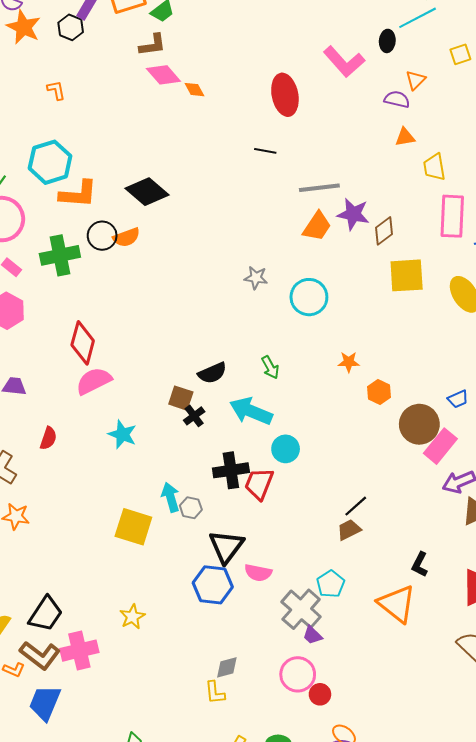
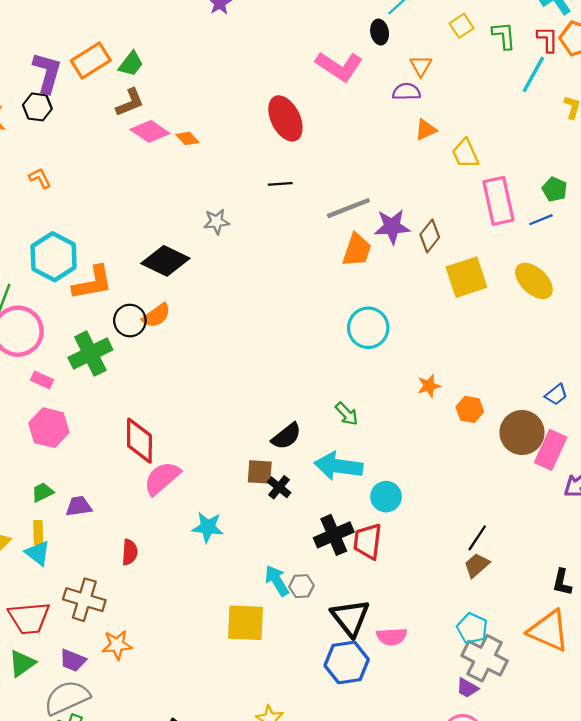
gray star: (256, 278) -> (216, 222), moved
gray cross: (301, 609) -> (485, 658), moved

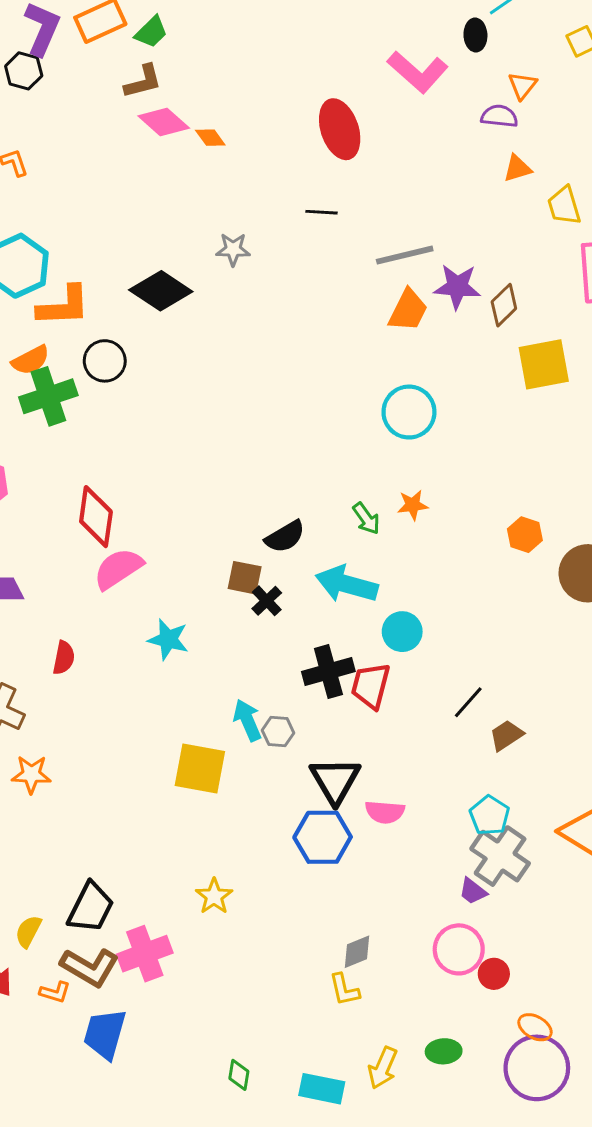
orange semicircle: (156, 316) -> (31, 360), moved
orange star: (429, 386) -> (413, 505), moved
black line: (477, 538) -> (468, 702), moved

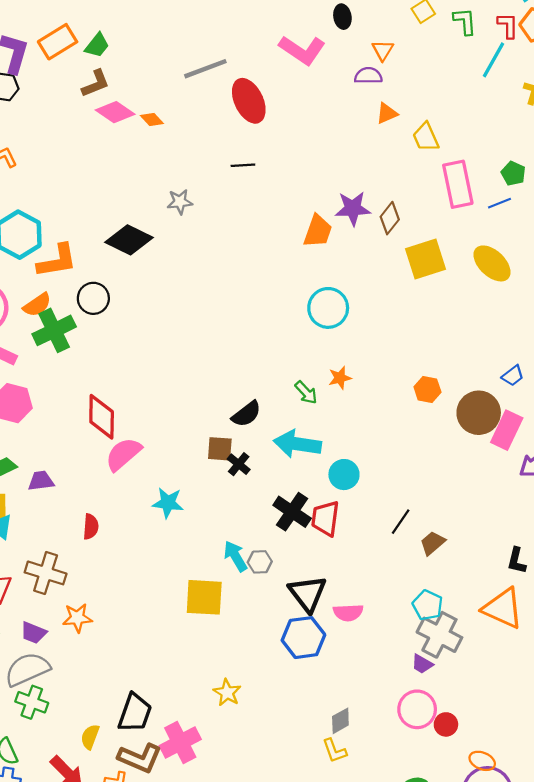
gray line: (405, 255) -> (205, 69), moved
black cross: (328, 671) -> (292, 512), turned -33

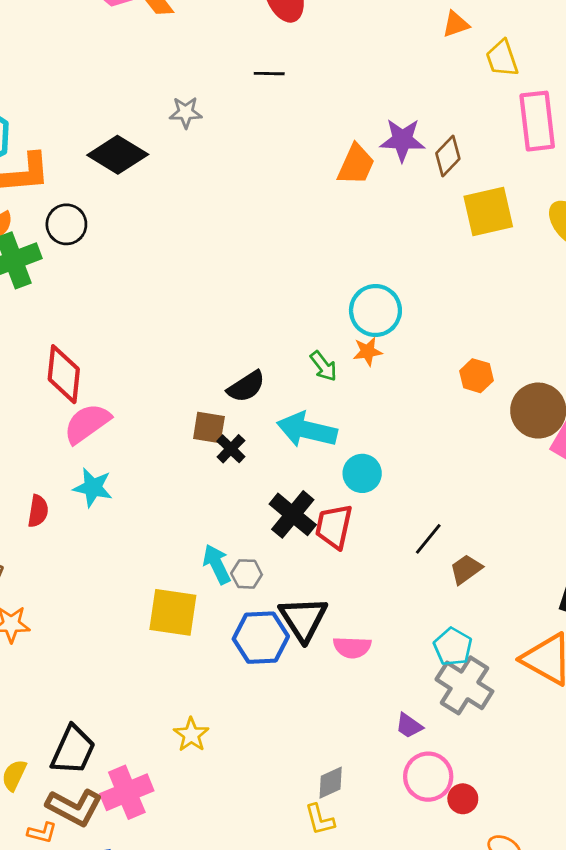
cyan circle: (328, 308) -> (375, 311), moved
cyan star: (168, 503) -> (93, 488), moved
blue hexagon: (303, 638) -> (261, 638), moved
purple trapezoid: (422, 664) -> (409, 726), moved

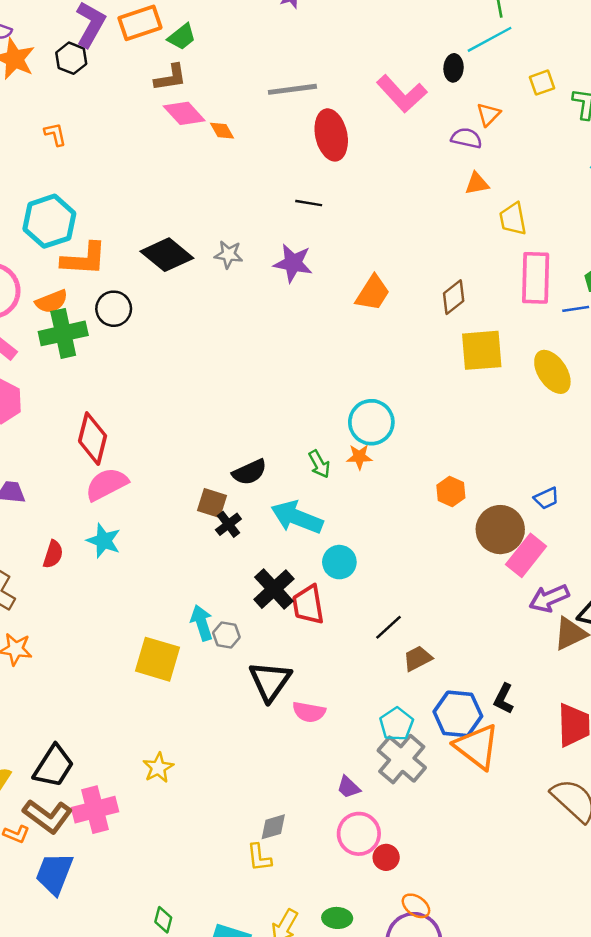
gray star: (186, 112) -> (229, 254), moved
purple star: (402, 140) -> (293, 263), moved
red trapezoid: (334, 526) -> (308, 605), turned -30
blue hexagon: (261, 638) -> (458, 714), moved

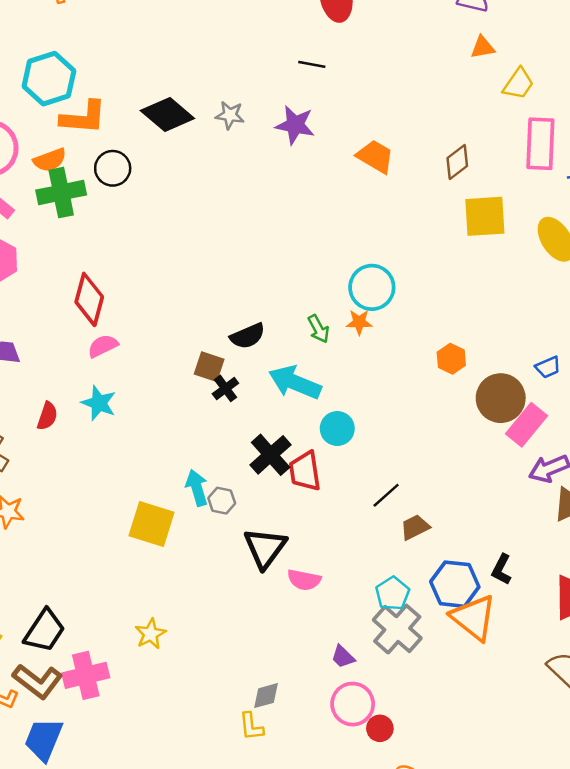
yellow trapezoid: (513, 219) -> (518, 84), turned -136
orange trapezoid: (373, 293) -> (375, 156), turned -93
pink semicircle: (107, 484) -> (103, 346), size x0.7

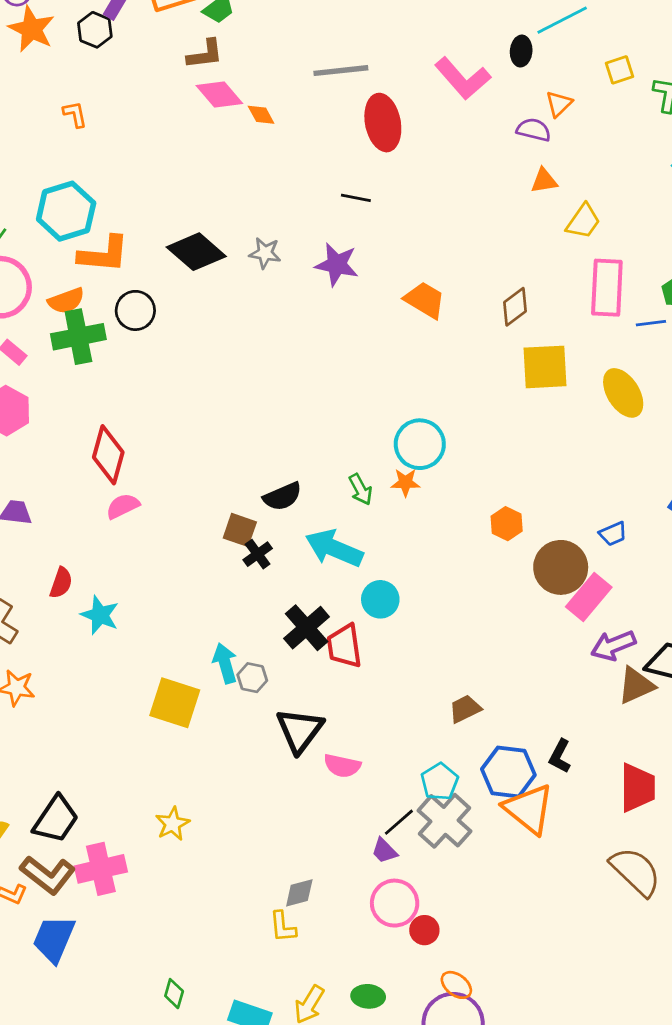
cyan star: (99, 403) -> (100, 615), moved
black line: (386, 495) -> (399, 822), moved

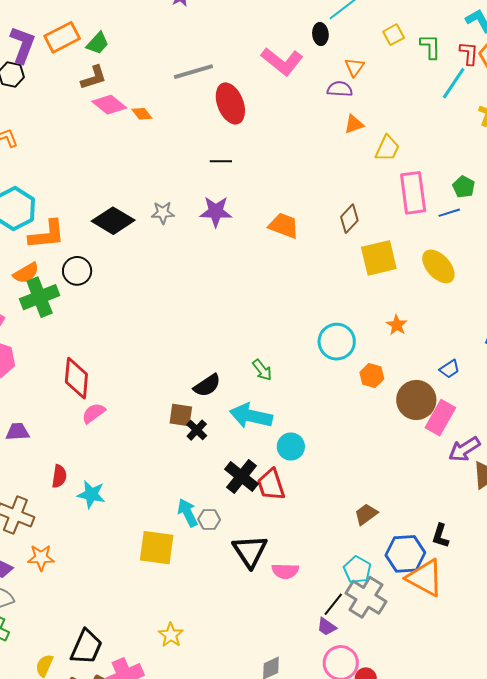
cyan circle: (420, 444) -> (337, 342), moved
orange star: (405, 482) -> (397, 325), moved, turned -30

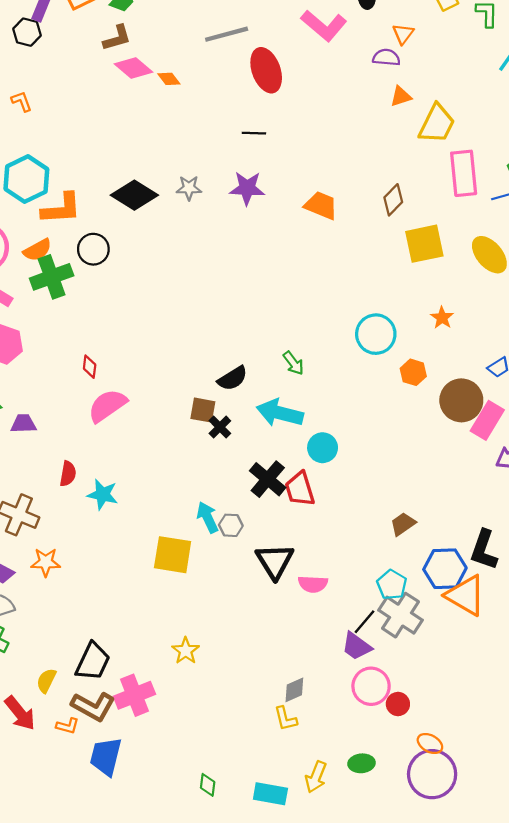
yellow trapezoid: (387, 148) -> (437, 124), size x1.4
red diamond: (76, 378) -> (90, 367), size x0.5
pink semicircle: (94, 413) -> (107, 406), size x1.5
black L-shape: (440, 536) -> (484, 550), size x1.5
purple trapezoid: (327, 627) -> (357, 646), size x1.4

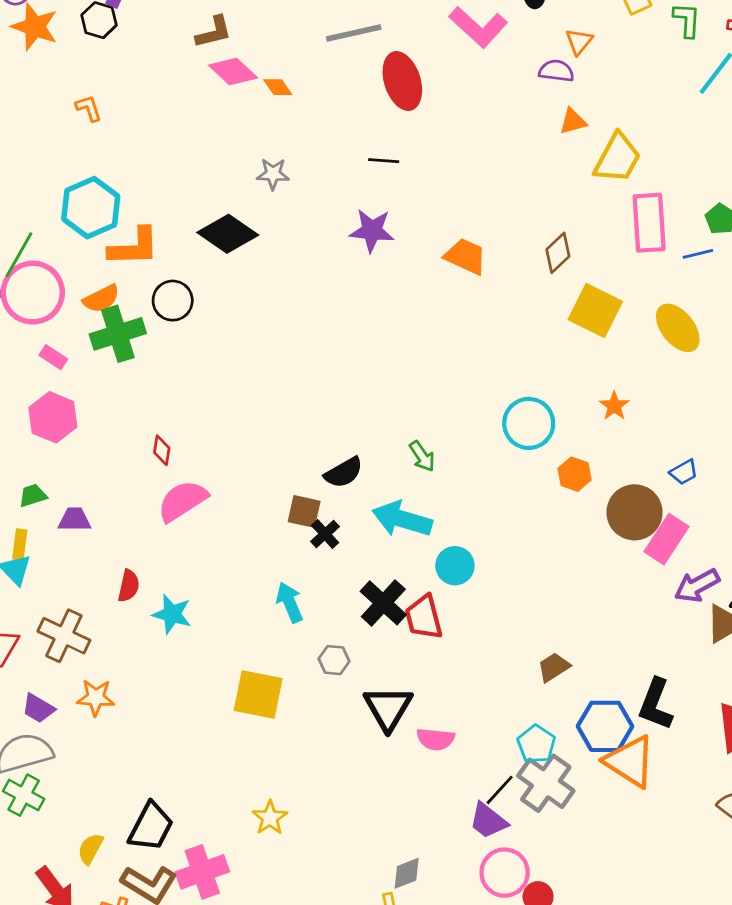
gray star: (189, 188) -> (273, 174), moved
yellow square: (424, 244) -> (595, 311), turned 36
cyan arrow: (208, 517) -> (290, 602), moved

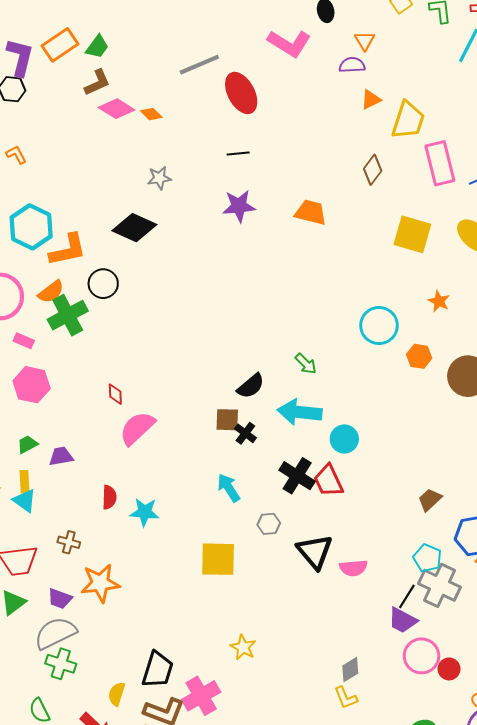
brown diamond: (558, 253) -> (373, 170), moved
brown cross: (64, 636) -> (69, 542), size x0.6
orange star: (96, 698) -> (100, 583), size x1.4

